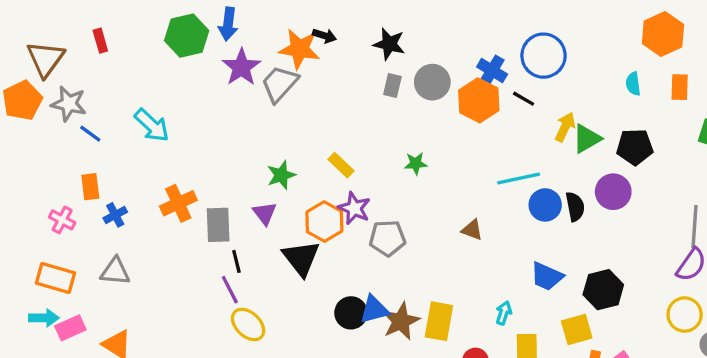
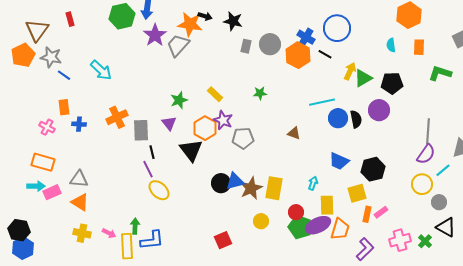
black star: (389, 44) -> (233, 21), moved
blue cross: (115, 215) -> (79, 124), turned 32
gray triangle: (115, 271) -> (79, 179), moved

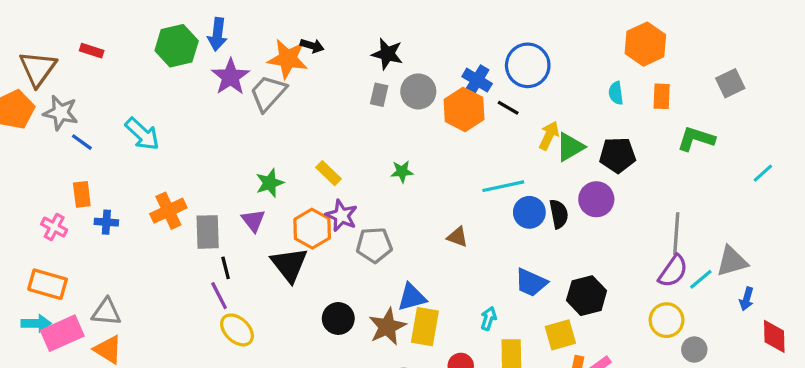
red rectangle: (70, 19) -> (92, 51), turned -56
black star: (233, 21) -> (387, 54), moved
cyan line: (443, 170) -> (701, 279), moved
blue triangle: (235, 181) -> (412, 297), moved
pink rectangle: (52, 192) -> (62, 333), size x1.4

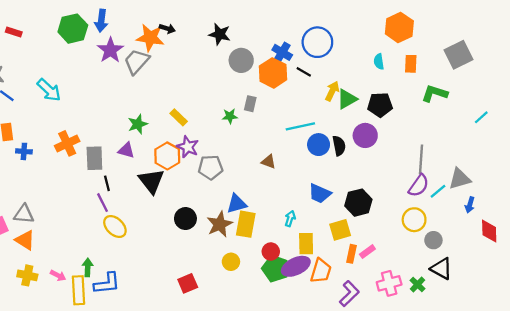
gray square: (730, 83) -> (458, 55), size x1.4
gray rectangle: (379, 95) -> (250, 104), moved
purple triangle: (253, 220) -> (126, 150), turned -36

